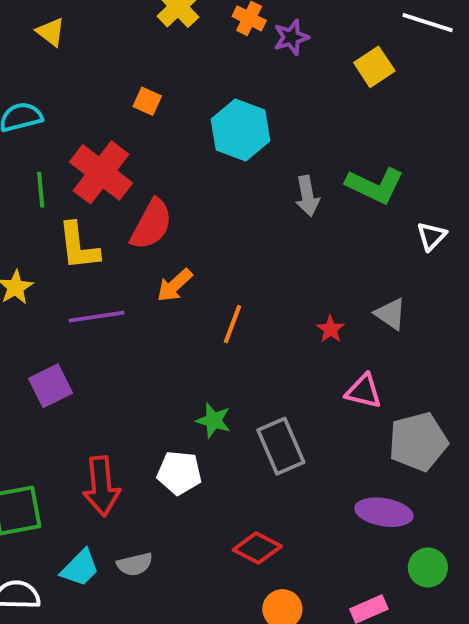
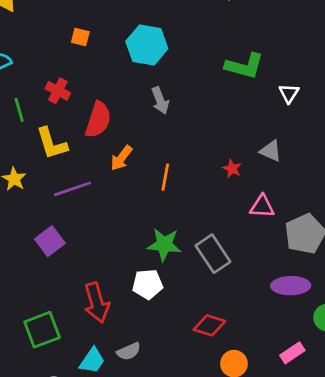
red cross: (101, 172) -> (58, 91), size x0.6
gray arrow: (307, 196) -> (160, 100), moved
green star: (213, 420) -> (164, 245), size x1.4

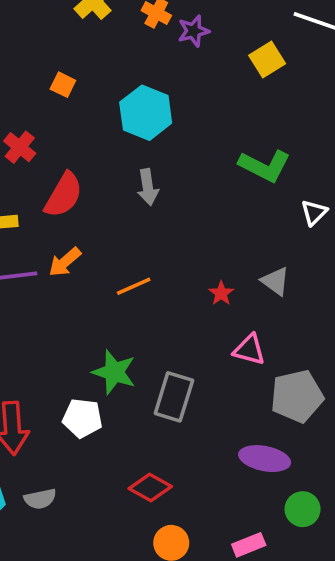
orange arrow: (121, 158) -> (65, 262), moved
orange line: (165, 177) -> (134, 286), turned 44
gray rectangle: (213, 254) -> (174, 397), turned 39

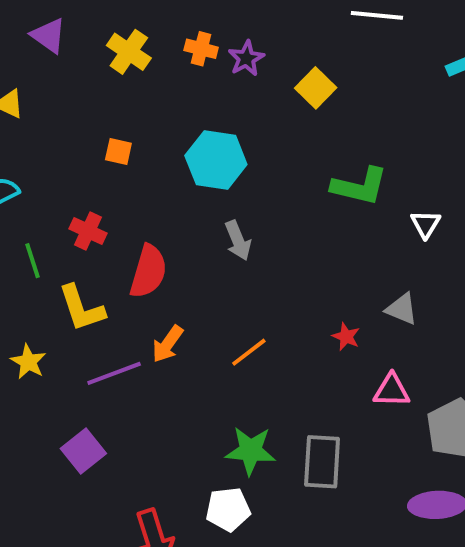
yellow square: (267, 59) -> (316, 88), moved

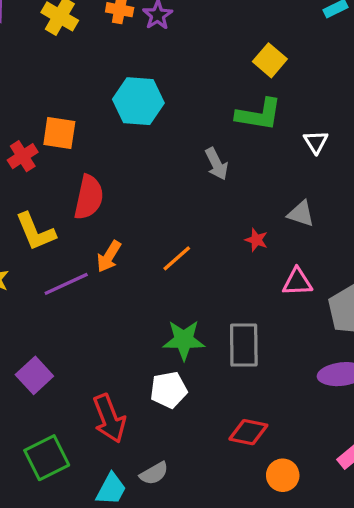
yellow square: (316, 88) -> (270, 60), moved
orange square: (118, 151) -> (59, 133), moved, size x1.5
red cross: (88, 231) -> (23, 156), moved, turned 36
gray arrow: (238, 240) -> (217, 164), moved
purple square: (83, 451) -> (34, 375), moved

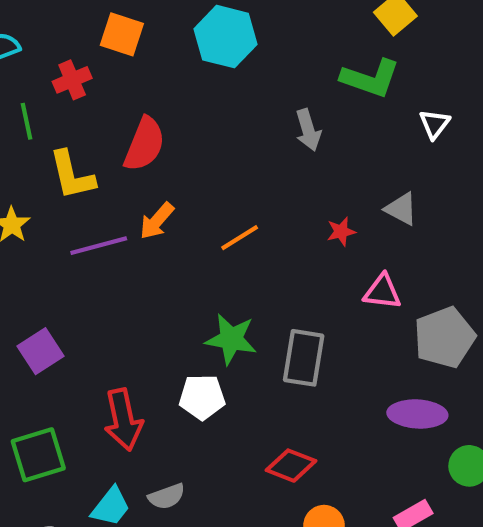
orange square: (59, 133) -> (122, 34), moved
red star: (256, 240) -> (341, 232), turned 30

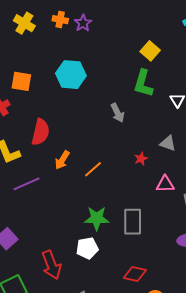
green L-shape: (370, 78) -> (143, 83), turned 96
orange arrow: (157, 221) -> (62, 160), moved

